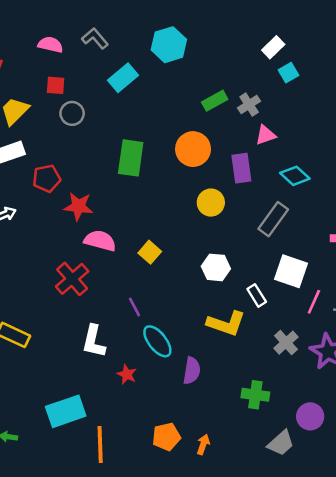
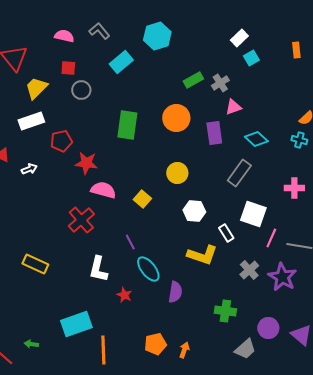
yellow circle: (211, 203) -> (177, 173), moved

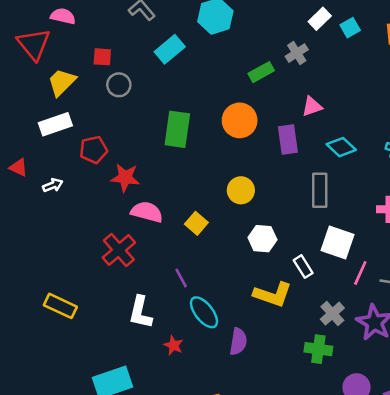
pink semicircle: (64, 36) -> (63, 16), moved
cyan square: (251, 58) -> (350, 28), moved
gray cross: (220, 83) -> (297, 53), moved
gray rectangle: (239, 173) -> (320, 190), turned -36
green cross: (225, 311) -> (318, 349), moved

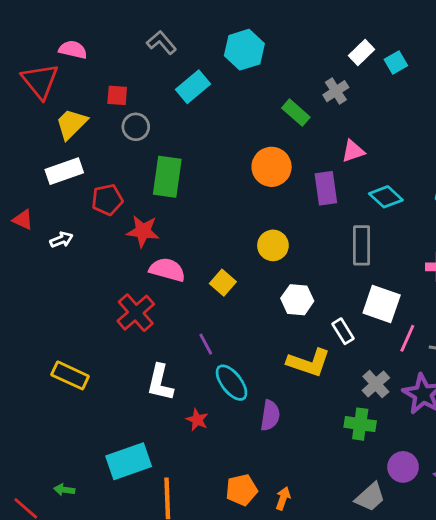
green rectangle: (261, 72) -> (296, 113), turned 70
green rectangle: (177, 129) -> (167, 177), moved

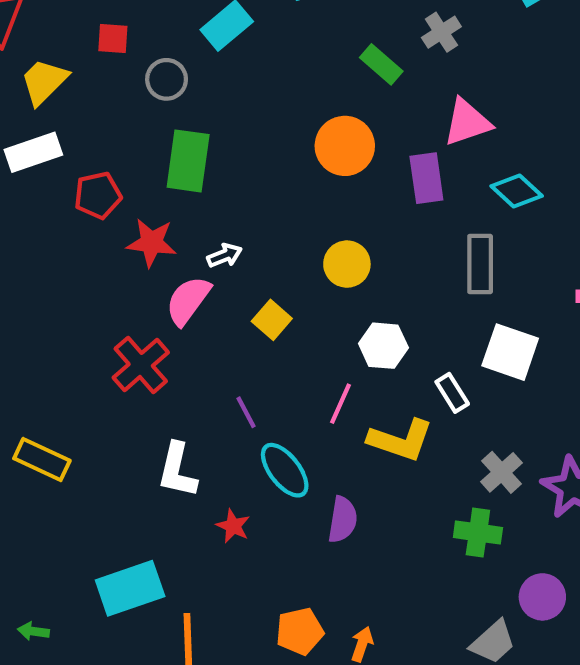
gray circle: (136, 127) -> (167, 79), moved
pink triangle: (353, 151) -> (467, 122), size x1.4
white arrow: (61, 240) -> (225, 255), moved
pink semicircle: (167, 270) -> (188, 301), turned -69
pink line: (407, 338) -> (340, 404), moved

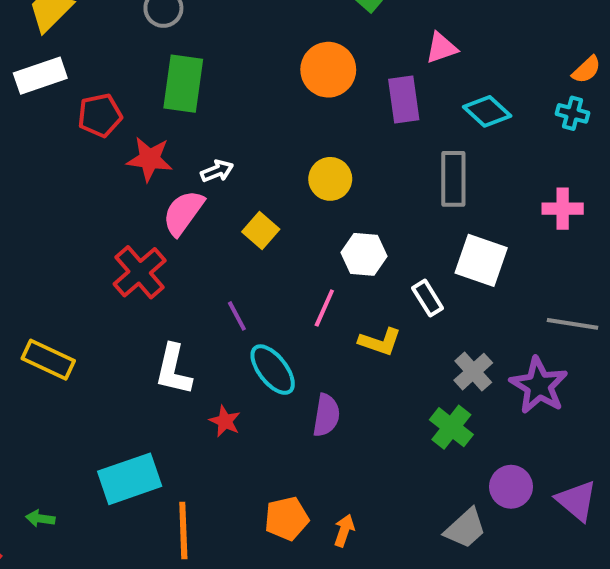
pink triangle: (467, 122) -> (441, 48), size x0.7
yellow L-shape: (401, 440) -> (380, 342), size x0.7
green cross: (478, 532) -> (451, 427), turned 30

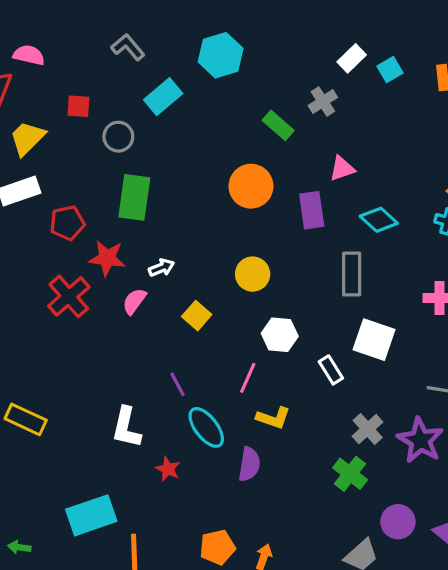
pink semicircle: (183, 213) -> (134, 301), size x0.7
red cross: (140, 272) -> (69, 296), moved
yellow L-shape: (380, 342) -> (273, 418), moved

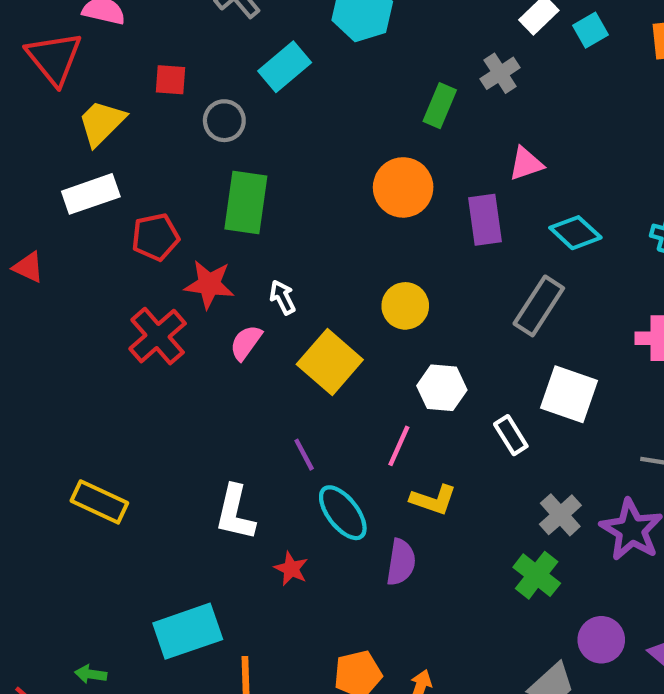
green rectangle: (278, 125) -> (440, 106), turned 72
white arrow: (161, 268) -> (282, 297), turned -95
gray rectangle: (352, 274) -> (539, 306), turned 33
yellow square: (197, 316) -> (330, 362), size x1.6

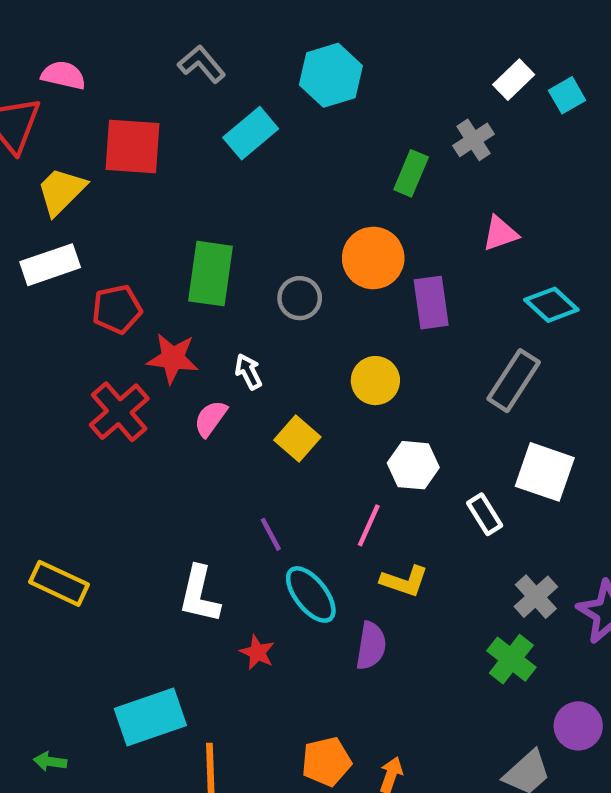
red square: (170, 80) -> (133, 147), size x1.8
gray circle: (224, 121) -> (300, 298), moved
purple rectangle: (485, 220) -> (431, 303), moved
yellow square: (330, 362) -> (297, 438), size x0.7

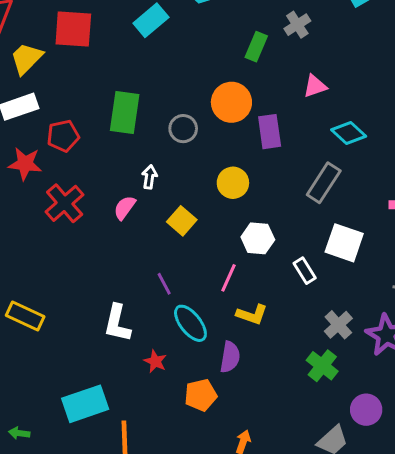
red star: (173, 358) -> (25, 164), moved
white arrow: (248, 372) -> (149, 177), turned 35
orange pentagon: (326, 762) -> (201, 395), moved

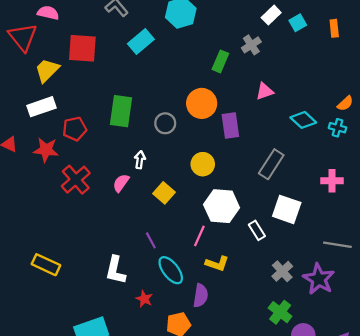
cyan diamond: (349, 133) -> (303, 120), moved
white hexagon: (258, 238) -> (222, 206), size x1.4
green cross: (322, 366) -> (280, 312), moved

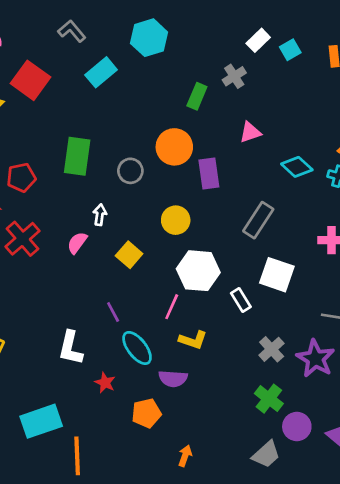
red square: (82, 48) -> (31, 80), turned 32
purple semicircle: (201, 296) -> (173, 379), turned 85

